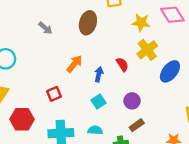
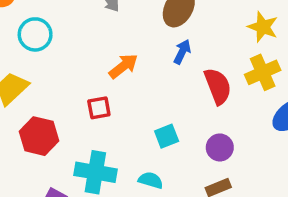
orange arrow: (74, 64) -> (123, 66), moved
red semicircle: (122, 64) -> (218, 86), size x1.5
blue arrow: (99, 74) -> (182, 52), moved

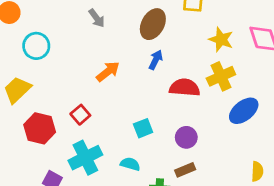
red semicircle: (218, 86) -> (185, 88), turned -64
red square: (99, 108) -> (80, 115), moved, turned -30
cyan cross: (95, 172) -> (85, 158), turned -36

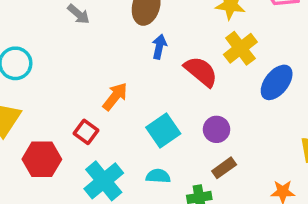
orange arrow: (108, 72) -> (115, 96), moved
red semicircle: (185, 88) -> (201, 71), turned 48
cyan square: (143, 128) -> (163, 131), size x1.4

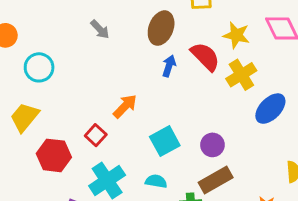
red semicircle: (201, 71) -> (205, 57), moved
brown rectangle: (224, 168) -> (216, 180), size x1.5

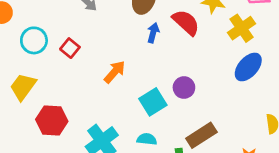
yellow cross: (241, 75) -> (242, 28), moved
red square: (96, 135) -> (70, 48), moved
purple circle: (212, 145) -> (184, 88), moved

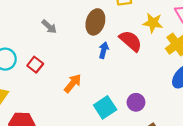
purple circle: (184, 88) -> (136, 102), moved

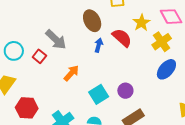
brown ellipse: (95, 22) -> (92, 21), turned -45
yellow star: (153, 23) -> (142, 23), turned 30
gray arrow: (49, 27) -> (56, 40), moved, size x1.6

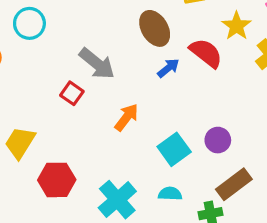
blue arrow: (99, 45) -> (168, 68), turned 40
cyan circle: (14, 51) -> (29, 23), moved

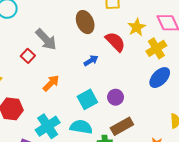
blue arrow: (168, 68) -> (91, 61), moved
orange arrow: (126, 117) -> (51, 83), moved
cyan semicircle: (170, 194) -> (81, 127), size x1.5

